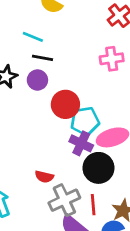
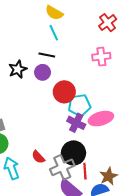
cyan line: (33, 37) -> (54, 33), moved, turned 42
black circle: (98, 168) -> (73, 153), moved
red semicircle: (44, 177) -> (38, 157), moved, turned 32

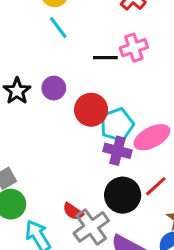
black line: (47, 55) -> (105, 58), moved
gray cross: (62, 167) -> (91, 227), moved
red line: (85, 171) -> (156, 186), moved, turned 63

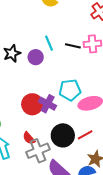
cyan line: (58, 28) -> (49, 43), moved
red circle: (91, 110) -> (32, 104), moved
purple cross: (117, 151) -> (48, 104), moved

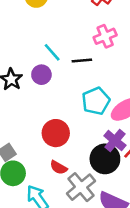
black line: (73, 46) -> (82, 61), moved
purple cross: (48, 104) -> (115, 141), moved, turned 30
red semicircle: (29, 138) -> (59, 167), moved

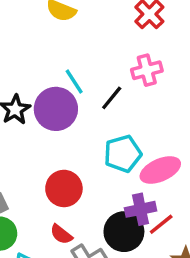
black line: (82, 61) -> (112, 98), turned -54
purple circle: (41, 75) -> (56, 109), size x1.6
purple cross: (115, 141) -> (141, 209), turned 30

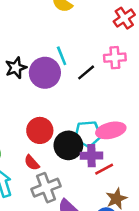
cyan pentagon: (123, 154) -> (88, 134), moved
black circle: (124, 232) -> (68, 145), moved

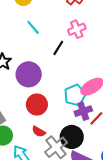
cyan line: (62, 56) -> (33, 27), moved
purple circle: (45, 73) -> (29, 74), moved
black circle: (68, 145) -> (72, 137), moved

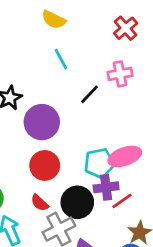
black circle: (72, 137) -> (77, 202), moved

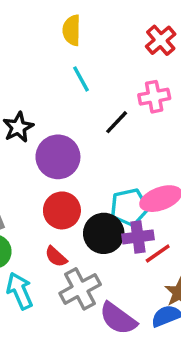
yellow semicircle: (54, 20) -> (72, 30), turned 65
black circle: (77, 202) -> (104, 233), moved

